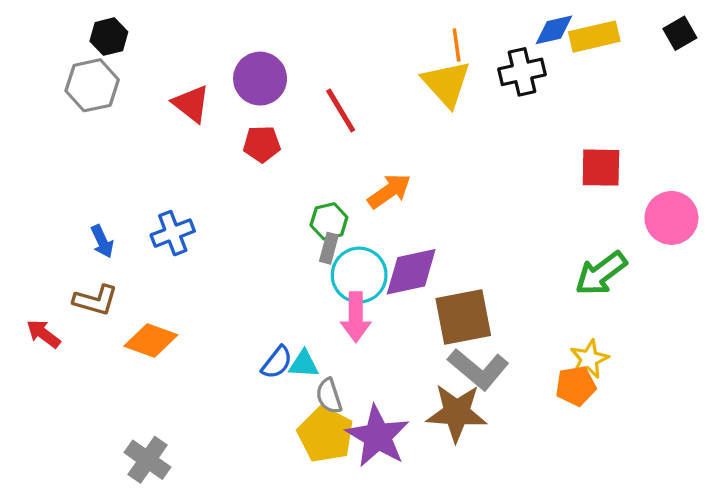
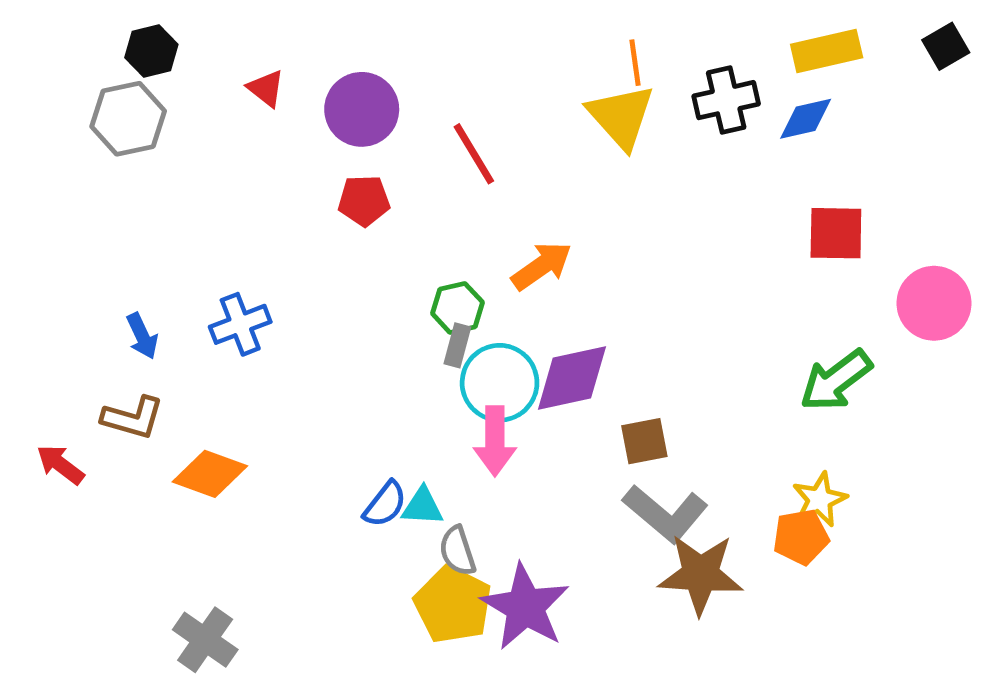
blue diamond: (554, 30) -> (806, 119), moved
red triangle: (191, 104) -> (266, 88), moved, size x0.7
brown square: (463, 317) -> (644, 441), size x0.6
brown star: (457, 413) -> (700, 574), moved

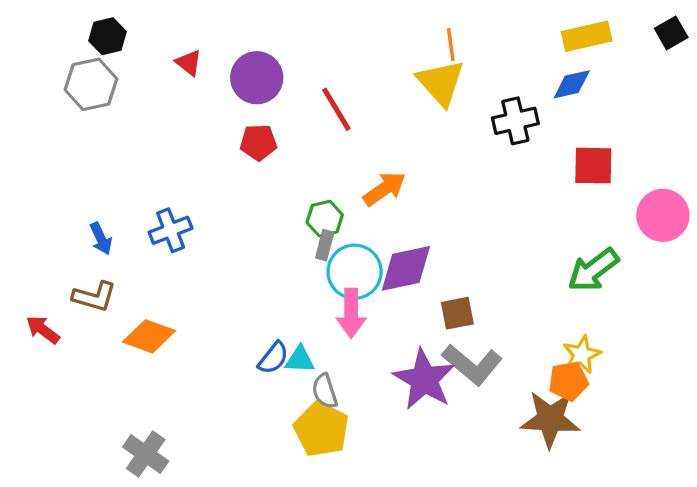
black cross: (726, 100) -> (515, 121), moved
brown star: (700, 574) -> (550, 419), moved
purple star: (525, 607) -> (424, 379), moved

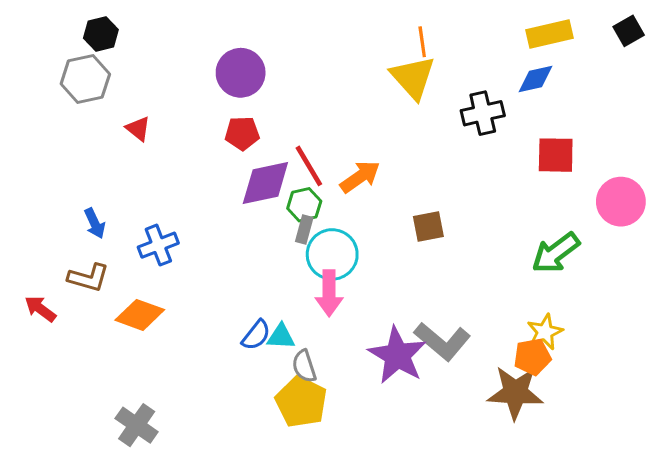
red triangle: (189, 63) -> (138, 129), moved
red line: (336, 109) -> (309, 166), moved
blue cross: (171, 230) -> (158, 245), moved
purple diamond: (406, 268) -> (265, 183), moved
brown square: (457, 313) -> (428, 226), moved

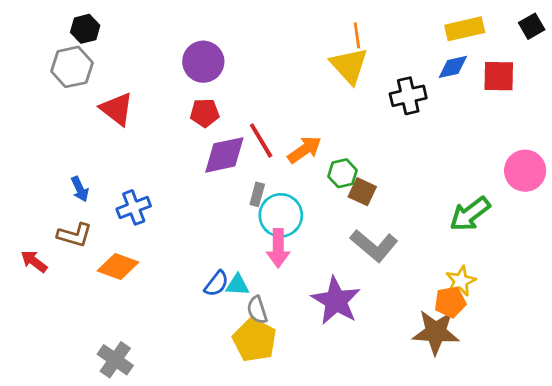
red triangle: (138, 129) -> (117, 109), size x1.6
red square: (556, 155) -> (499, 76), moved
green hexagon: (304, 205) -> (343, 173), moved
brown square: (428, 226) -> (362, 192), turned 36
gray L-shape: (442, 341) -> (374, 246), moved

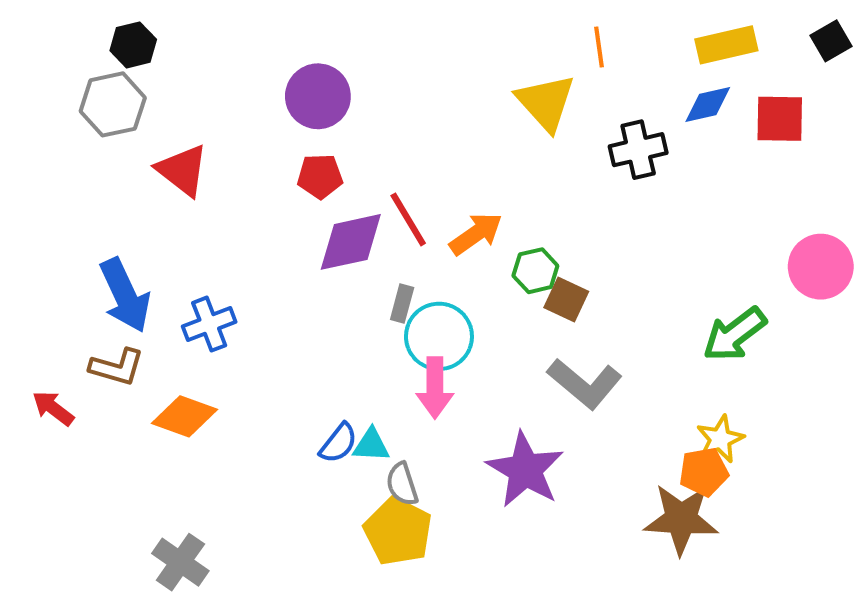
orange line: (357, 35) -> (599, 47), moved
blue arrow: (80, 189) -> (125, 295), size x1.8

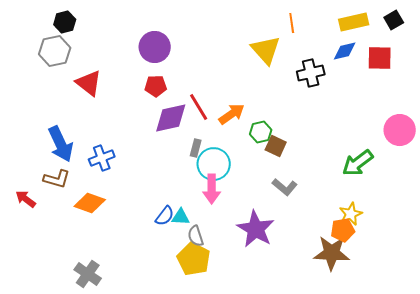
black square: (831, 41) -> (394, 20), moved
gray L-shape: (585, 384) -> (285, 187), size x0.7

